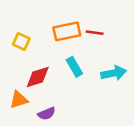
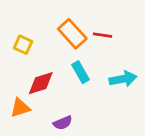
orange rectangle: (67, 31) -> (72, 34), turned 60
purple semicircle: (47, 114) -> (63, 123), moved

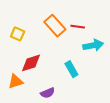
cyan rectangle: (81, 72) -> (71, 69), moved
cyan arrow: (123, 79) -> (93, 45), moved

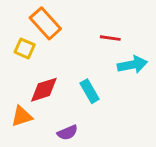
orange rectangle: (55, 26) -> (45, 23), moved
cyan rectangle: (71, 69) -> (90, 91), moved

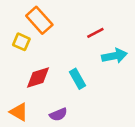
red line: (110, 38) -> (95, 33), turned -36
orange triangle: (22, 116) -> (19, 112), moved, turned 48

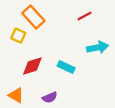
red line: (95, 33) -> (84, 16), moved
cyan rectangle: (78, 79) -> (66, 67), turned -35

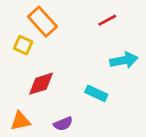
cyan rectangle: (66, 67) -> (96, 93), moved
orange triangle: (16, 95) -> (20, 121), turned -42

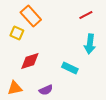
red line: (107, 20) -> (86, 15), moved
cyan arrow: (124, 60) -> (90, 44), turned 108

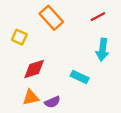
orange rectangle: (31, 16) -> (51, 18), moved
orange triangle: (15, 88) -> (31, 97), moved

